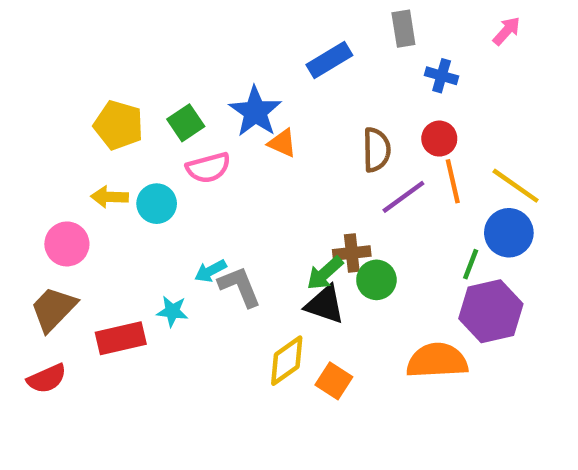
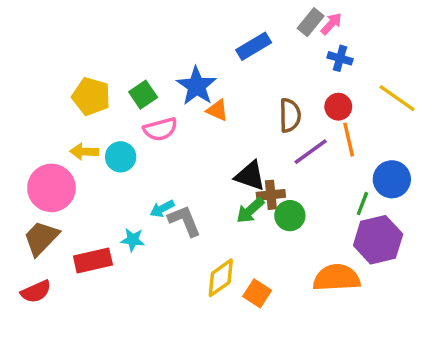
gray rectangle: (403, 29) -> (311, 22), turned 48
pink arrow: (507, 31) -> (331, 24), moved
yellow line: (516, 186) -> (397, 98), moved
pink circle: (67, 244) -> (51, 188), size x1.4
black triangle: (325, 305) -> (250, 176), moved

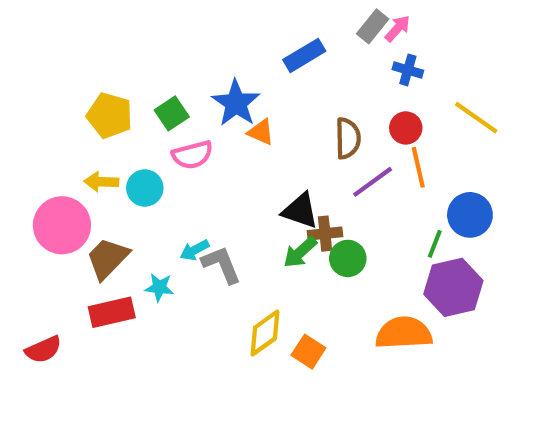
brown trapezoid: (41, 238) -> (108, 258), moved

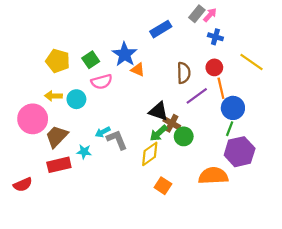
blue circle: (470, 215) -> (233, 108), moved
brown cross: (325, 234) -> (172, 123), turned 35
yellow diamond: (265, 333) -> (150, 154), moved

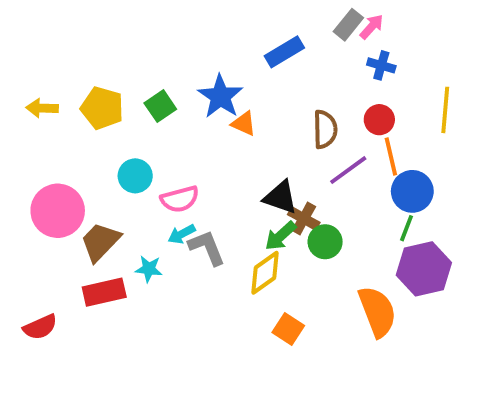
yellow line: (252, 62) -> (445, 110), turned 60
pink semicircle: (102, 82) -> (180, 199), moved
yellow arrow: (53, 96) -> (42, 108), moved
orange semicircle: (213, 176) -> (377, 312), turned 72

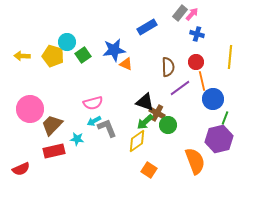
blue star: (220, 96) -> (114, 50), turned 30
cyan circle: (135, 176) -> (67, 42), moved
green line: (406, 228) -> (225, 118), moved

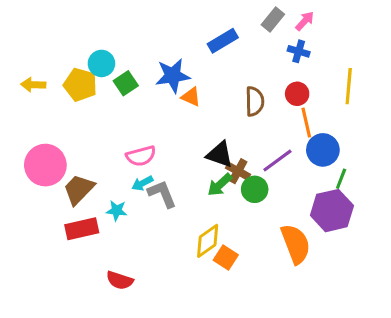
pink arrow: (192, 14) -> (305, 21), moved
purple line: (180, 88) -> (277, 161), moved
yellow diamond: (137, 141) -> (208, 241), moved
red semicircle: (21, 169) -> (120, 280), moved, turned 42

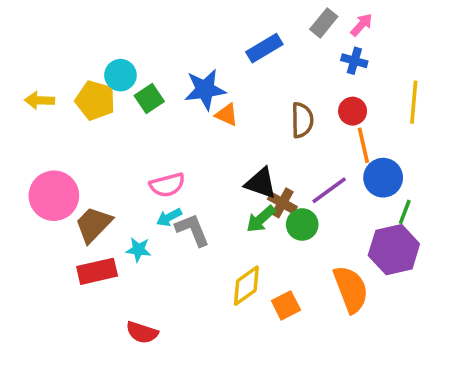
orange square: (226, 258) -> (286, 305), moved, turned 30

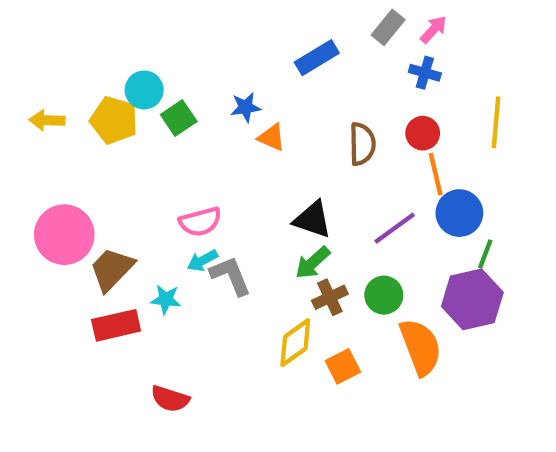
blue star: (205, 90) -> (246, 107), size x0.6
brown cross: (282, 203) -> (330, 297), moved, turned 36
green circle: (302, 224) -> (384, 295), moved

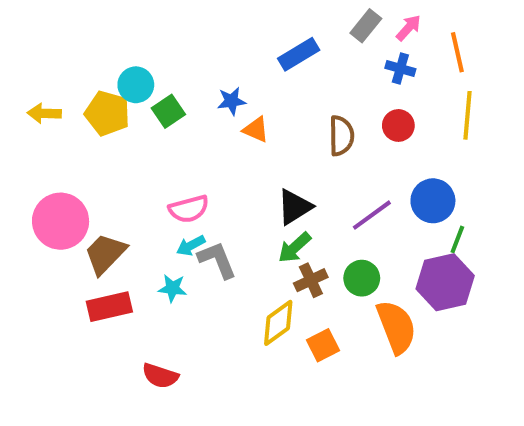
orange line: (436, 174) -> (457, 52), moved
black triangle: (313, 220) -> (295, 207), turned -51
cyan star: (166, 299) -> (172, 288), moved

